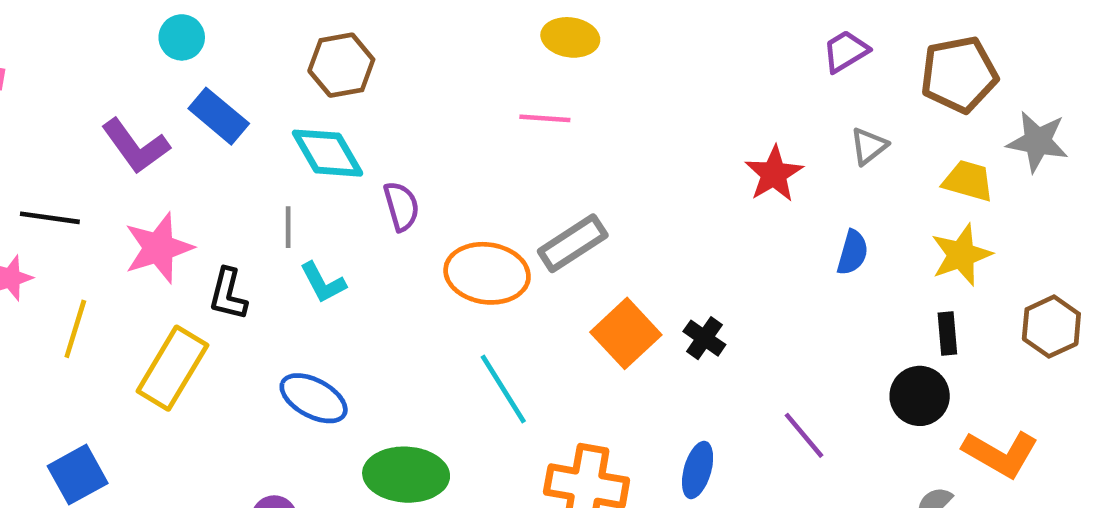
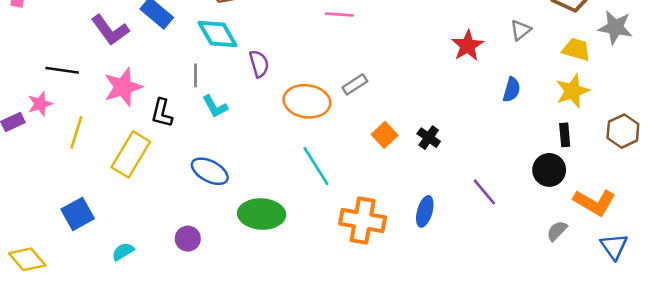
gray rectangle: (573, 243) -> (355, 84), size x0.7
orange square: (626, 333) -> (385, 135), size x0.7

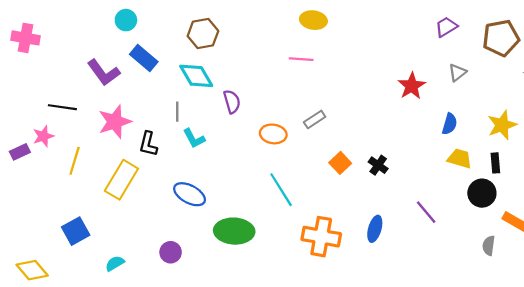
yellow trapezoid: (576, 49) -> (460, 158), moved
orange ellipse: (307, 101) -> (273, 134), size x0.7
gray semicircle: (557, 231) -> (489, 246), turned -36

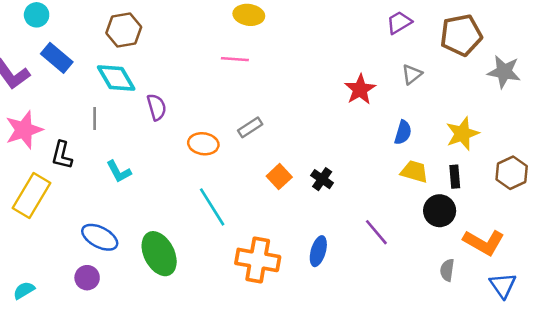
cyan L-shape: (194, 138) -> (119, 172), moved
blue ellipse: (190, 194) -> (100, 237), moved
green ellipse: (234, 231) -> (159, 254), turned 60

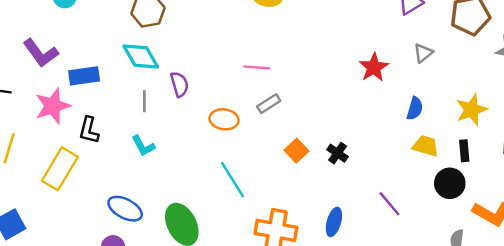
blue rectangle: (57, 58) -> (84, 76), moved, turned -48
pink line: (235, 59) -> (257, 67), moved
gray line: (95, 118) -> (144, 101), moved

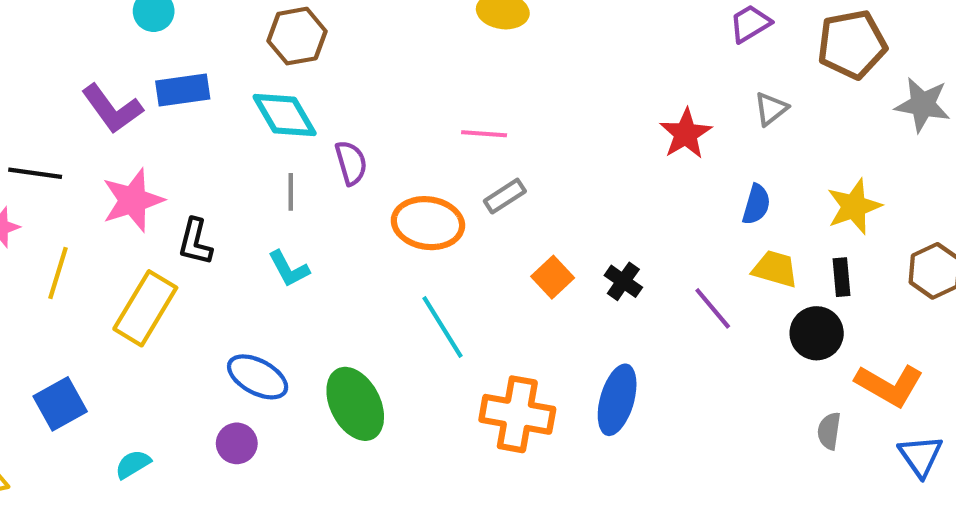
blue rectangle: (84, 76) -> (183, 90), moved
orange ellipse: (224, 119) -> (428, 223), size x1.4
purple line: (389, 204) -> (713, 308), moved
blue ellipse: (334, 222) -> (617, 400), size x1.4

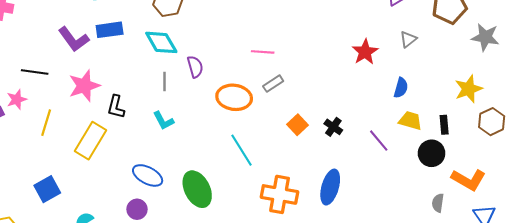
yellow star: (854, 206) -> (468, 89), moved

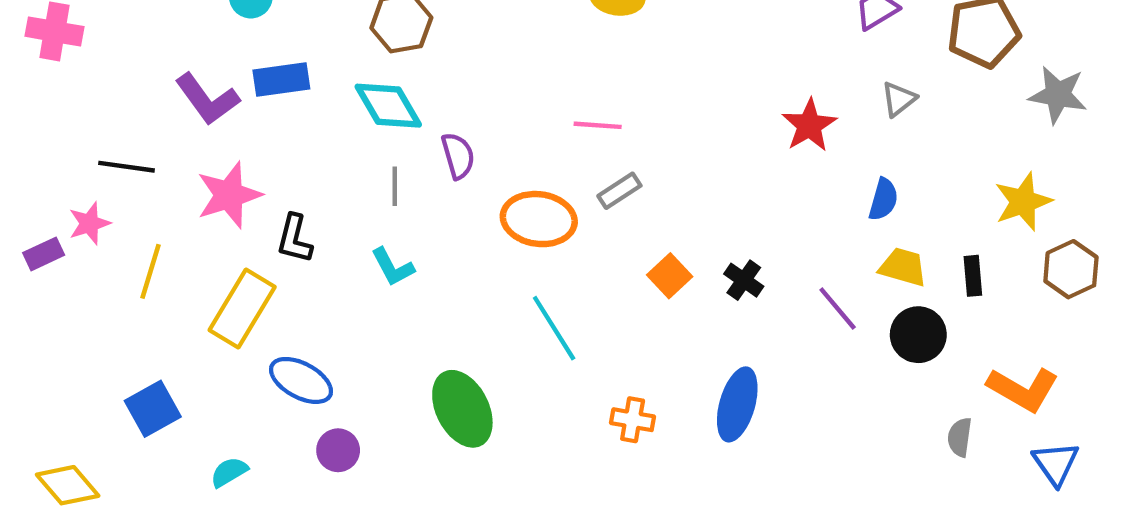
black circle: (432, 153) -> (918, 335), moved
blue ellipse: (148, 175) -> (301, 380), moved
orange cross: (280, 194) -> (633, 420), size x0.6

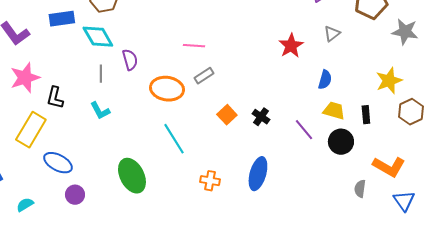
blue rectangle: (281, 79) -> (62, 19), moved

